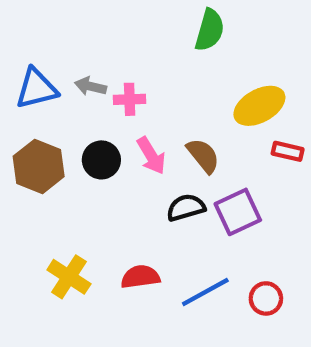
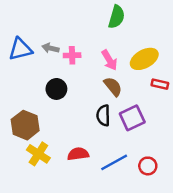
pink arrow: (151, 156) -> (109, 60), moved
brown hexagon: (39, 166) -> (25, 125), moved
black semicircle: (186, 208) -> (103, 115), turned -75

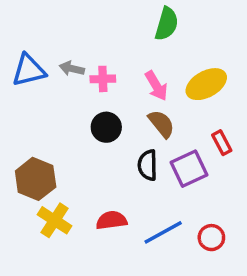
red rectangle: (160, 84) -> (222, 143), moved, turned 49
black circle: (56, 89) -> (106, 127), moved

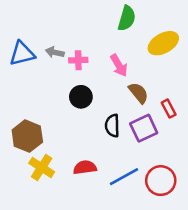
yellow ellipse: (206, 84) -> (163, 43), moved
brown semicircle: (161, 124) -> (138, 93), moved
red circle: (211, 238) -> (161, 181), size x1.5

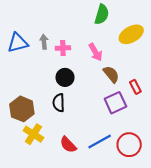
gray arrow: (55, 52) -> (44, 42), turned 72
black semicircle: (112, 126) -> (59, 103), moved
red semicircle: (85, 167) -> (68, 145), moved, turned -126

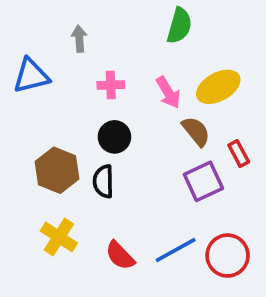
yellow ellipse: (131, 34) -> (218, 87), moved
gray arrow: (44, 42) -> (79, 39), moved
brown hexagon: (22, 109) -> (57, 170), moved

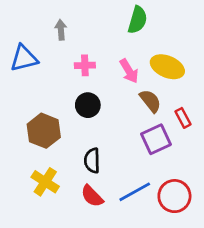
yellow ellipse: (218, 87) -> (167, 67), turned 52
black semicircle: (103, 181) -> (92, 161), moved

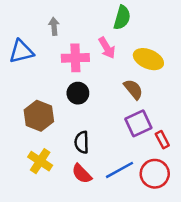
pink cross: (85, 65) -> (75, 58), size x1.5
pink arrow: (129, 71) -> (107, 48), moved
red rectangle: (183, 118) -> (162, 140), moved

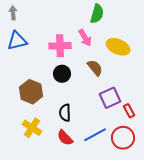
gray arrow: (54, 26) -> (13, 13), moved
brown semicircle: (133, 89) -> (95, 68), moved

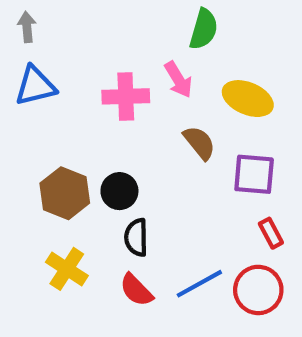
black circle: (62, 74) -> (119, 191), moved
purple square: (110, 98) -> (254, 174), moved, turned 30

